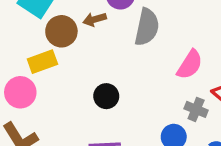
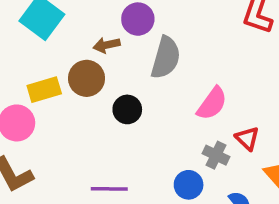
brown circle: (61, 31) -> (87, 78), moved
black circle: (106, 96) -> (127, 109), moved

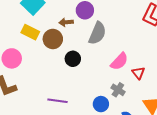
yellow rectangle: (44, 90) -> (30, 32), moved, turned 36
red triangle: (247, 138) -> (138, 73), moved

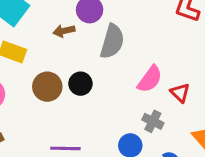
brown circle: (53, 39) -> (47, 87), moved

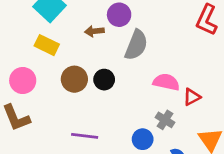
pink semicircle: (150, 79) -> (166, 82), turned -120
red triangle: (180, 93) -> (192, 97), turned 42

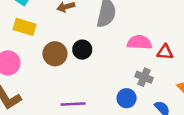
red triangle: (192, 97) -> (165, 52), turned 42

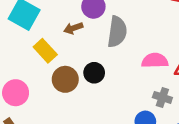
yellow rectangle: (25, 27) -> (45, 51), moved, turned 35

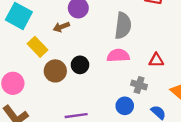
gray semicircle: (117, 32) -> (123, 26), moved
pink semicircle: (155, 61) -> (118, 56), moved

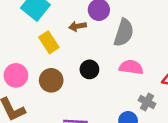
gray semicircle: (123, 26) -> (124, 33), moved
brown circle: (55, 71) -> (51, 80), moved

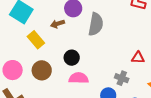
pink semicircle: (131, 67) -> (79, 78), moved

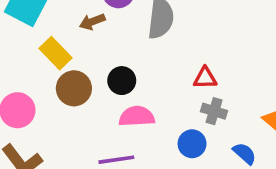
red triangle: (138, 58) -> (205, 78), moved
brown circle: (42, 70) -> (74, 88), moved

